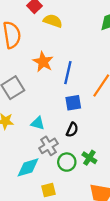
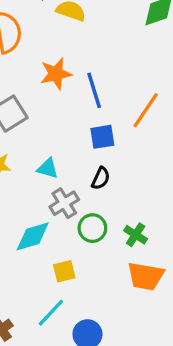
orange star: (43, 62) -> (56, 74), turned 30
blue line: (68, 73) -> (94, 90), turned -30
green cross: (89, 158) -> (136, 235), moved

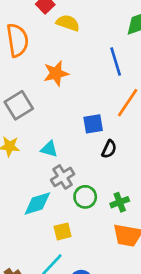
blue line: (94, 90) -> (116, 61), moved
black semicircle: (101, 178) -> (109, 149), moved
green cross: (136, 235) -> (120, 202), turned 36

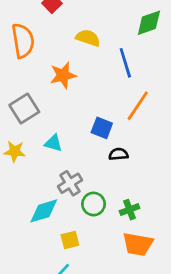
yellow semicircle: (68, 23) -> (88, 38), moved
blue square: (93, 124) -> (102, 128), turned 30
cyan triangle: (49, 149) -> (53, 143), moved
black semicircle: (109, 149) -> (118, 154), turned -120

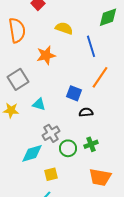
green cross: (130, 210) -> (91, 144), moved

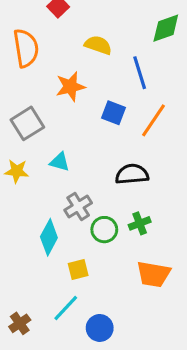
blue square: (74, 93) -> (114, 113), moved
black semicircle: (86, 112) -> (132, 174), size x1.5
cyan diamond: (32, 153) -> (49, 237), turned -45

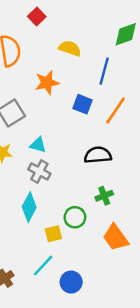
blue line: (140, 73) -> (104, 71), turned 32
gray cross: (78, 206) -> (39, 171), moved, turned -30
green circle: (104, 230) -> (75, 217), moved
orange trapezoid: (153, 274) -> (116, 238), turned 44

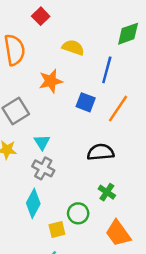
cyan triangle: (38, 145) -> (42, 142), turned 42
green cross: (104, 196) -> (107, 192), turned -35

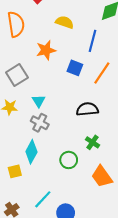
yellow square: (57, 230) -> (15, 171), moved

